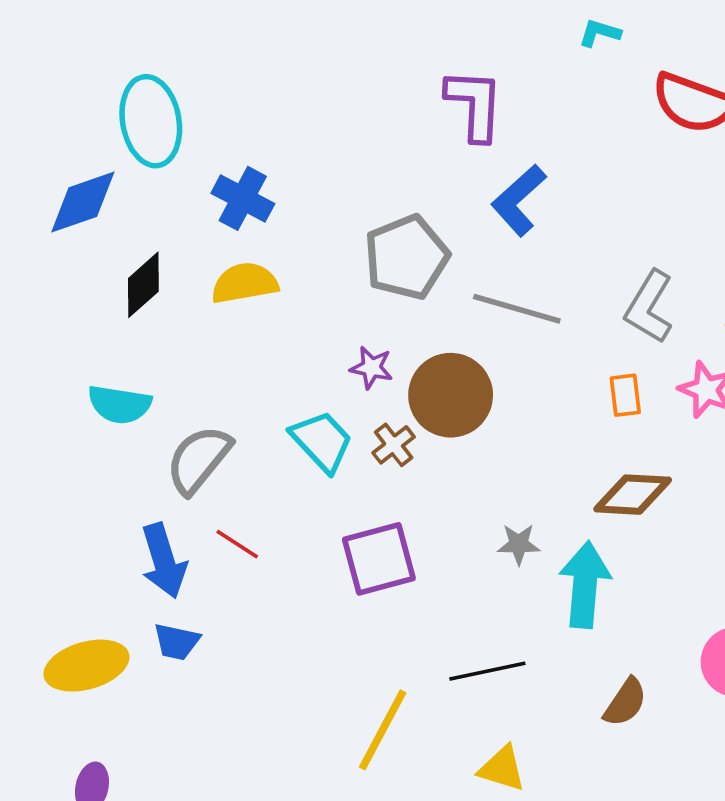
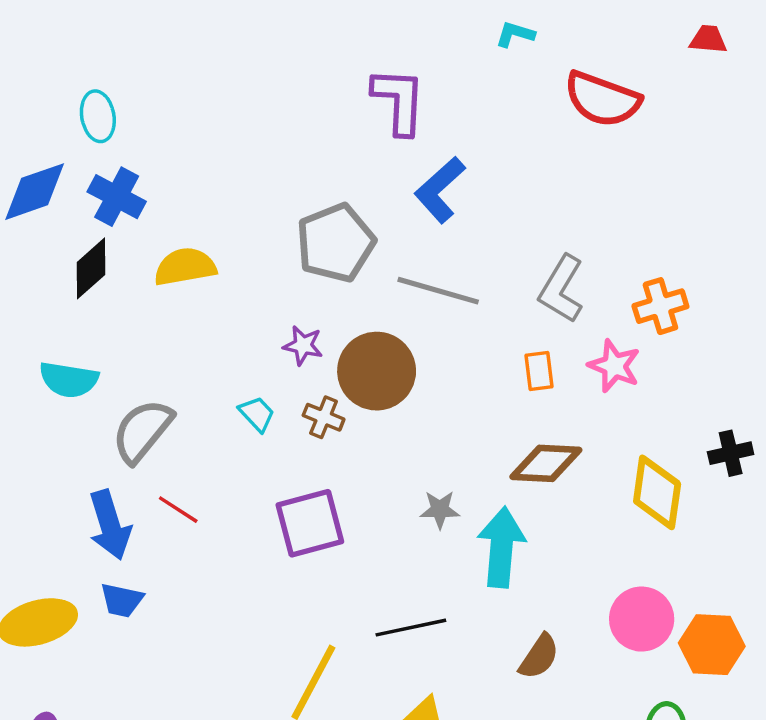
cyan ellipse: (151, 121) -> (98, 116), size x0.6
blue cross: (243, 198) -> (117, 197), moved
cyan trapezoid: (322, 441) -> (257, 414), size x0.6
brown cross: (394, 445) -> (324, 417), turned -30

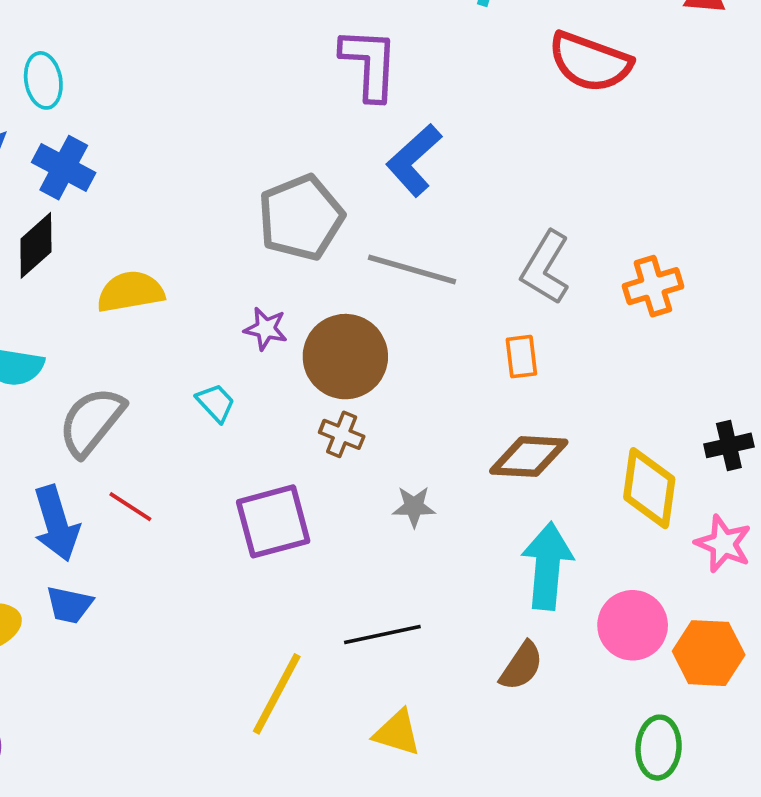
yellow semicircle: (185, 267) -> (130, 292), moved
pink star: (614, 366) -> (723, 544), moved
brown cross: (324, 417) -> (342, 434), moved
cyan arrow: (501, 547) -> (547, 566), moved

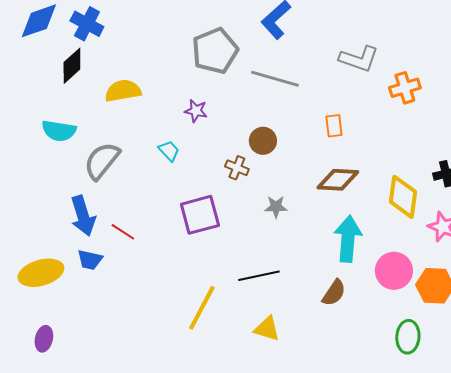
gray L-shape: (545, 268) -> (359, 59), moved, turned -102
brown circle: (345, 357) -> (263, 141), moved, size x0.6
red line: (130, 507) -> (123, 232), moved

